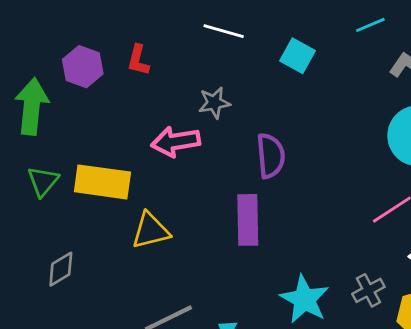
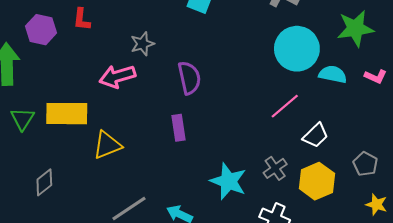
purple rectangle: (248, 220) -> (179, 128), size x0.7

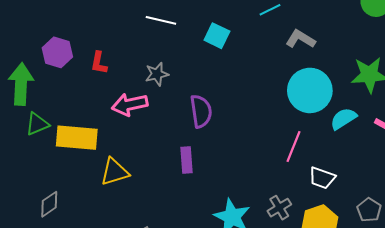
red L-shape: (82, 19) -> (99, 63), moved
cyan semicircle: (333, 74) -> (343, 119), turned -48
pink line: (285, 106) -> (293, 146), turned -32
green triangle: (23, 119) -> (37, 124), moved, turned 30
white trapezoid: (316, 135) -> (322, 178), turned 60

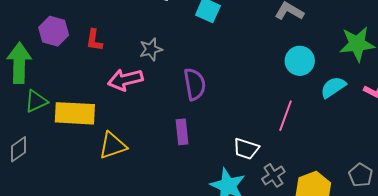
cyan circle: (310, 90) -> (300, 61), size x0.7
white trapezoid: (322, 178) -> (246, 149), moved
gray diamond: (49, 204) -> (19, 149), moved

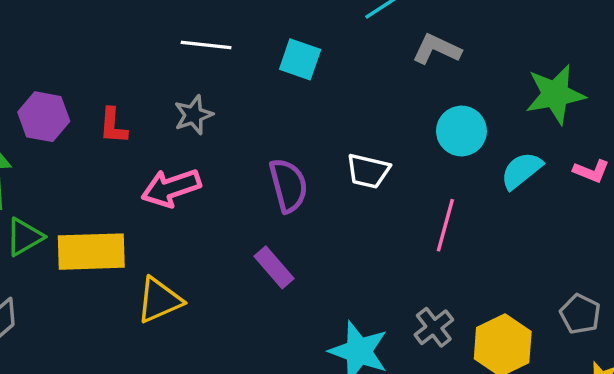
gray star: (151, 49) -> (193, 115), moved
purple rectangle: (182, 132) -> (274, 267), turned -30
white trapezoid: (246, 149) -> (368, 171), moved

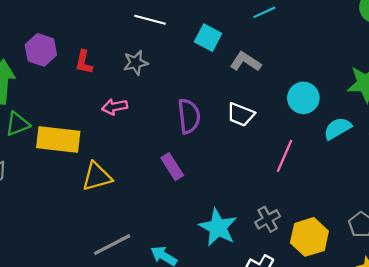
gray L-shape: (437, 49) -> (246, 62), moved
pink arrow: (171, 188) -> (115, 107), size x0.7

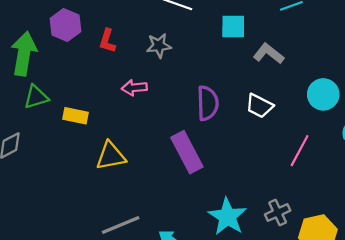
cyan square: (208, 38) -> (233, 27), turned -32
yellow rectangle: (58, 140) -> (75, 116), size x0.6
purple rectangle: (172, 167) -> (187, 152), size x1.5

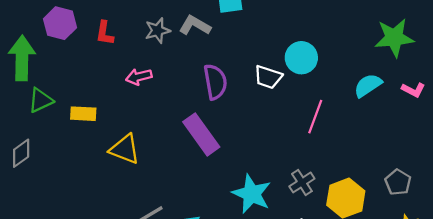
gray L-shape: (269, 54) -> (195, 25), moved
cyan circle: (323, 94) -> (301, 58), moved
yellow triangle: (111, 156) -> (125, 149), turned 40

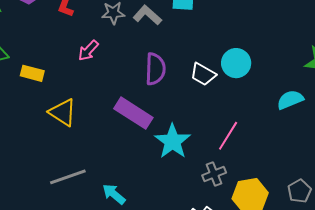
pink arrow: (139, 77) -> (88, 51), turned -45
pink line: (315, 117) -> (228, 136), moved
purple rectangle: (201, 134) -> (133, 113), turned -33
cyan star: (252, 194) -> (173, 141), moved

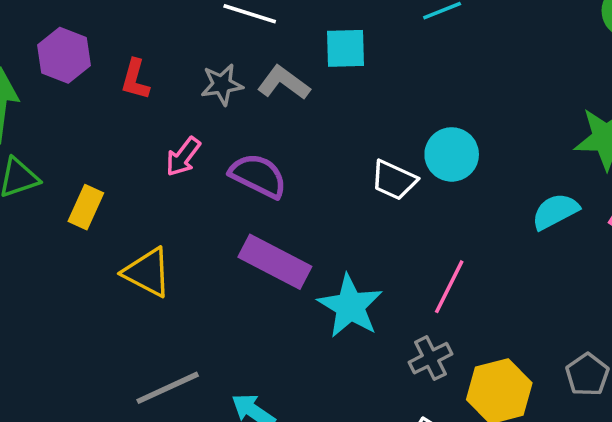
purple semicircle: (155, 69) -> (258, 176), moved, turned -60
yellow rectangle: (32, 73) -> (86, 207), turned -75

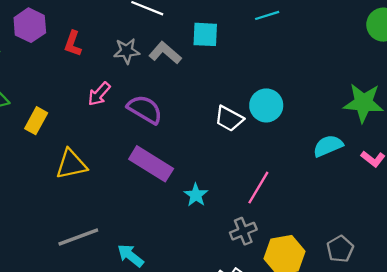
yellow triangle: (147, 272) -> (71, 164), turned -44
cyan star: (350, 306) -> (196, 195), size x0.6

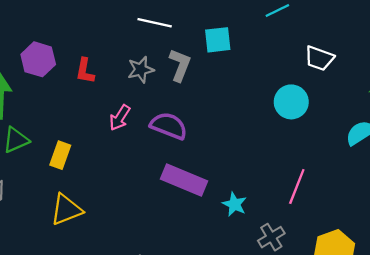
gray L-shape: (165, 53) -> (180, 65), turned 80
white trapezoid: (229, 119) -> (319, 58), moved
yellow triangle: (71, 164) -> (66, 210), moved
gray cross: (243, 231) -> (271, 237), moved

